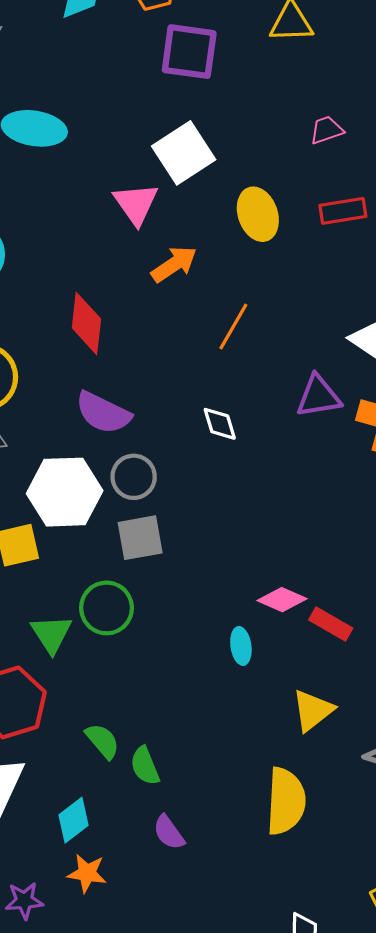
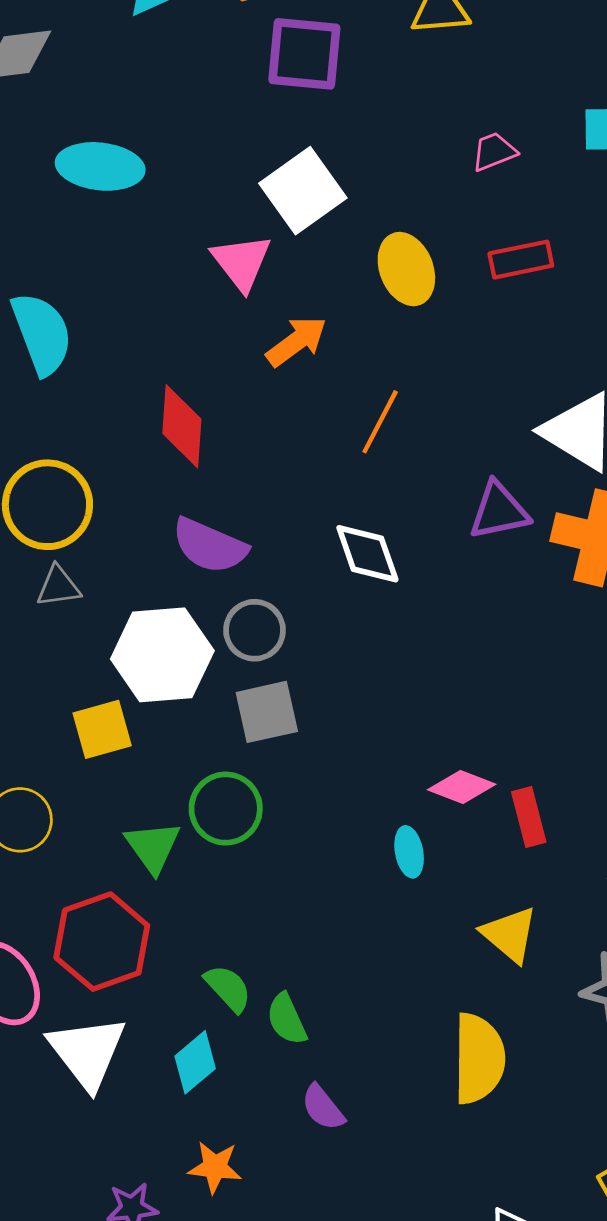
white diamond: (220, 424) -> (367, 554), size x1.4
red rectangle: (331, 624) -> (529, 817), turned 48
yellow triangle: (313, 710) -> (510, 934), turned -39
cyan diamond: (74, 820) -> (195, 1062), moved

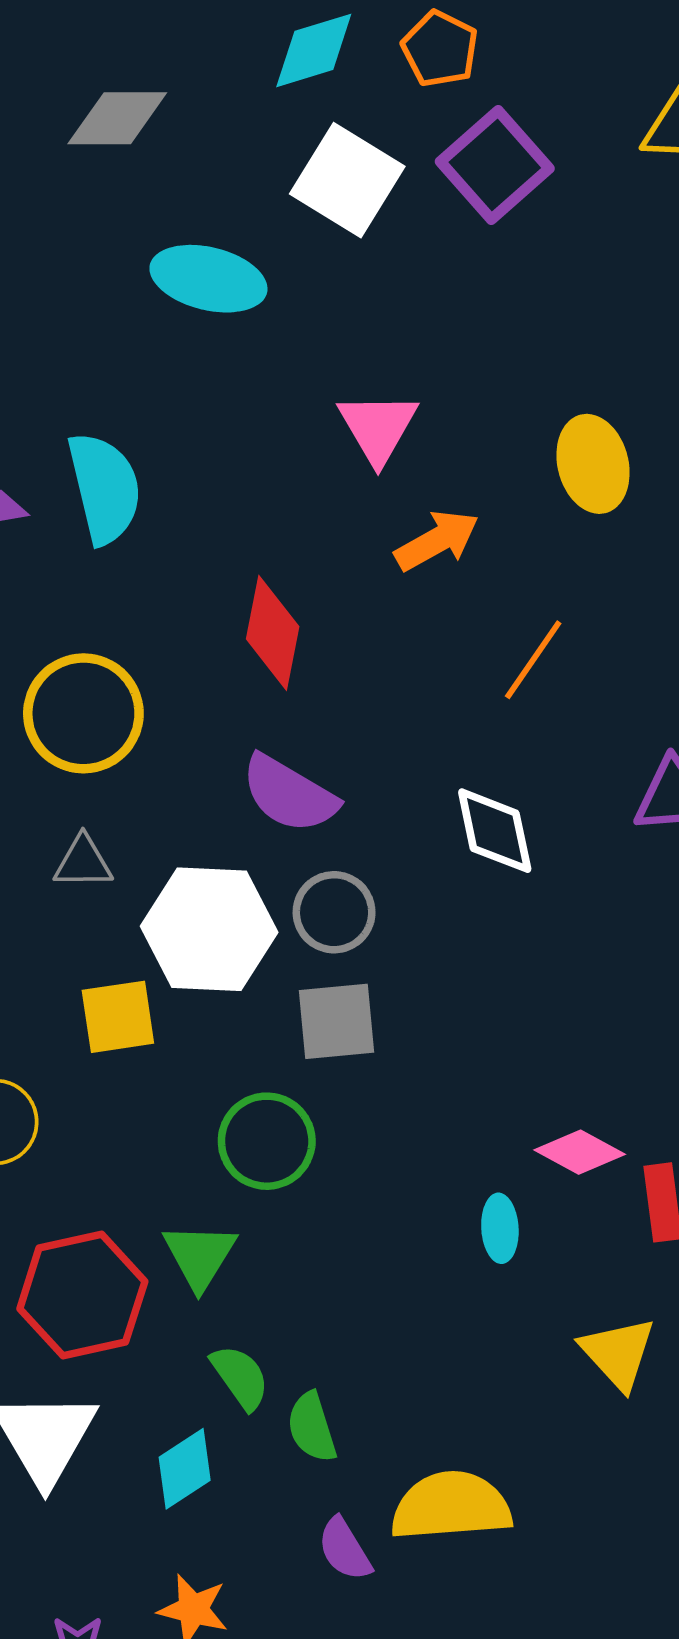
purple square: (304, 54) -> (495, 165), turned 36
white square: (303, 191) -> (347, 180), moved, turned -30
gray triangle: (58, 586) -> (83, 862), moved
green triangle: (153, 847) -> (200, 1256), moved
yellow semicircle: (479, 1059) -> (451, 1506), moved, turned -102

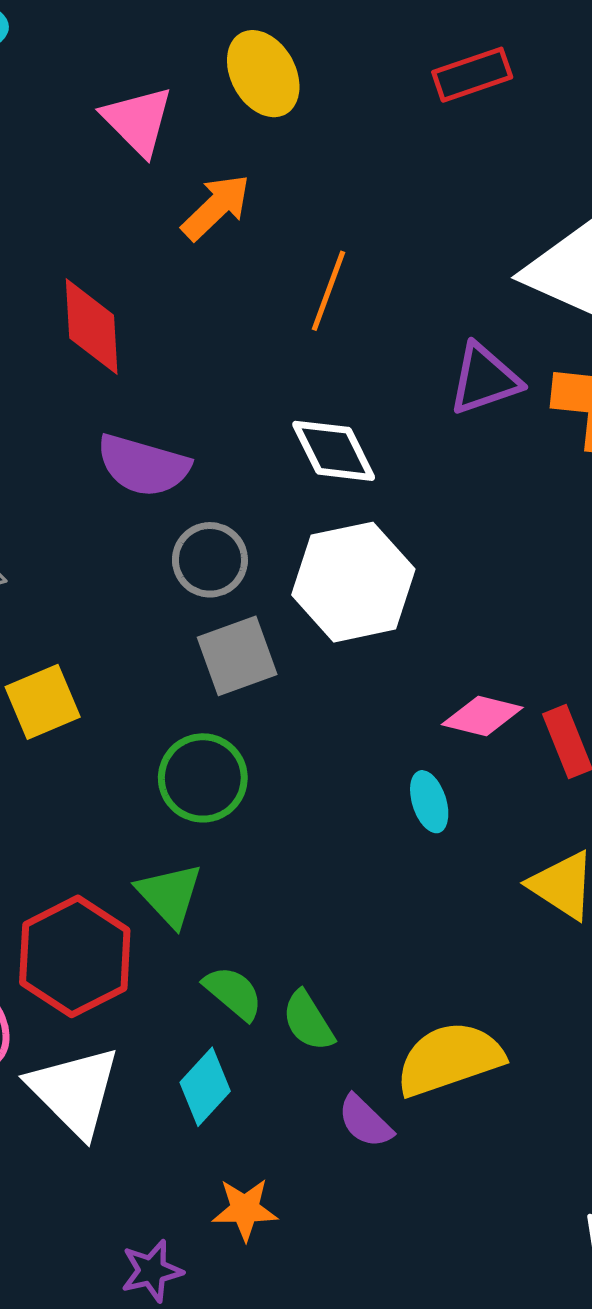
yellow ellipse: (593, 464) -> (263, 74), moved
white hexagon: (209, 929) -> (353, 582), moved

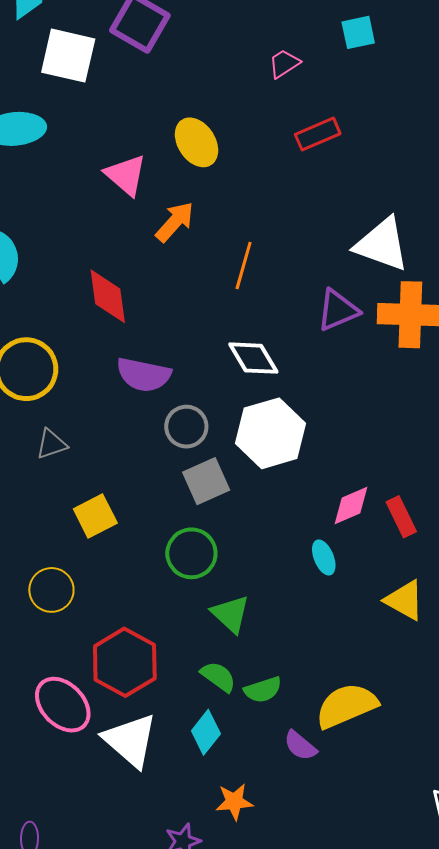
pink diamond: (482, 716) -> (351, 506), turned -33
green triangle: (170, 895) -> (231, 614), moved
green semicircle: (308, 1021) -> (263, 690), turned -72

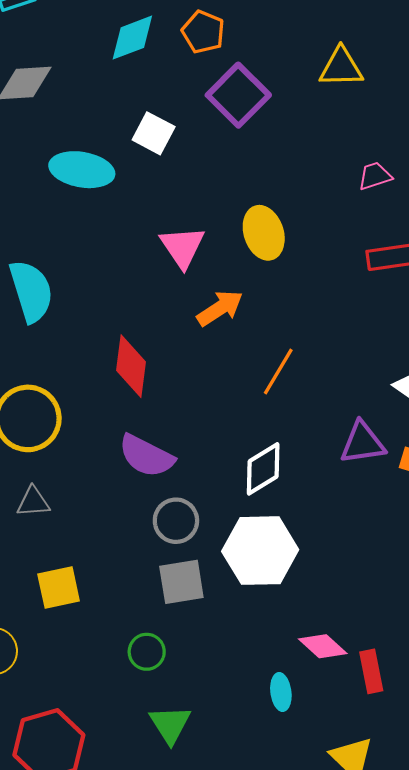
white square: (68, 56) -> (154, 133), moved, size x0.7
white diamond: (253, 358) -> (263, 469), turned 74
pink diamond: (351, 506) -> (323, 646), turned 51
green circle: (191, 553) -> (147, 652), size x0.7

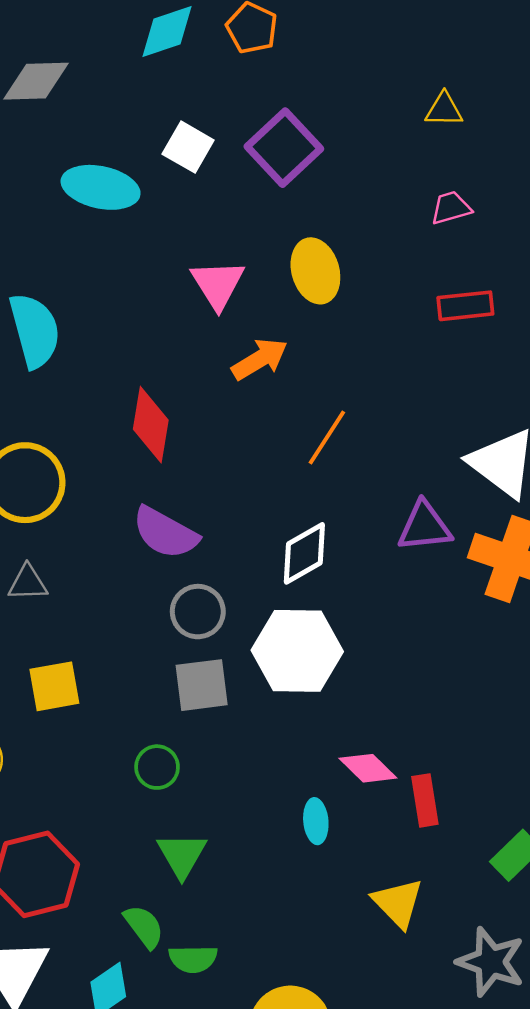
yellow triangle: (341, 67) -> (444, 110), moved, size x0.7
purple square: (238, 95) -> (284, 148), moved

